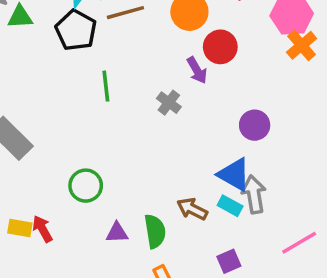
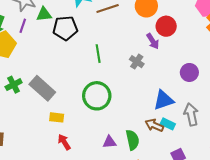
black pentagon: (76, 30) -> (65, 28), moved, turned -30
blue triangle: (234, 174) -> (163, 100), moved, turned -45
green circle: (86, 186) -> (97, 96), moved, size x1.4
cyan rectangle: (230, 206) -> (168, 124), moved
yellow rectangle: (20, 228) -> (57, 117), moved

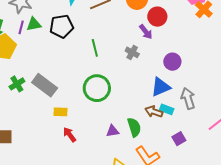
green triangle: (44, 14) -> (34, 24), moved
purple circle: (189, 72) -> (172, 62), moved

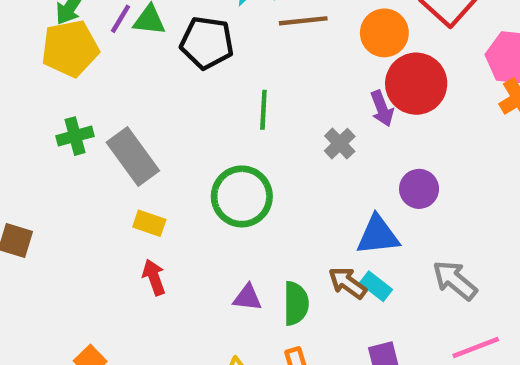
red circle: (157, 17) -> (416, 84), size x1.4
gray arrow: (188, 98) -> (455, 280), moved, turned -50

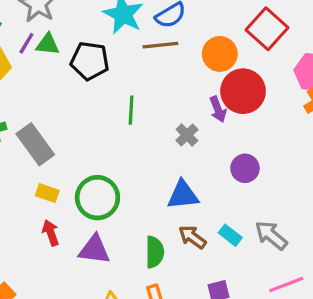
green circle: (242, 196) -> (97, 198), moved
blue triangle: (378, 235) -> (183, 195), moved
cyan rectangle: (376, 286) -> (230, 235), moved
purple triangle: (247, 298) -> (94, 250), moved, size x1.5

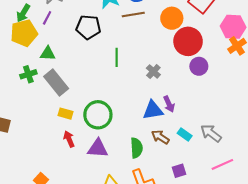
green triangle: (48, 44) -> (48, 54), moved
purple arrow: (218, 109) -> (169, 104), moved
purple circle: (245, 168) -> (199, 66), moved

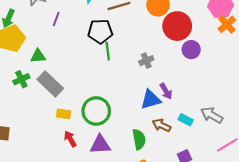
purple line: (47, 18) -> (56, 19), moved
black pentagon: (88, 27) -> (100, 31), moved
gray cross: (153, 71) -> (146, 61), turned 32

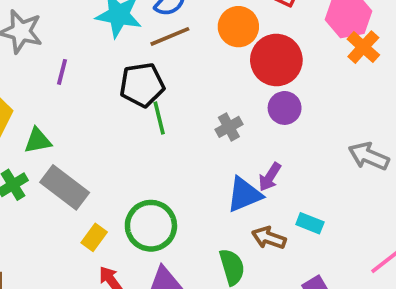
purple circle: (191, 50) -> (285, 108), moved
purple arrow: (166, 91) -> (270, 177), turned 70
yellow rectangle: (64, 114) -> (94, 237), turned -56
gray arrow: (212, 115) -> (369, 156), moved

